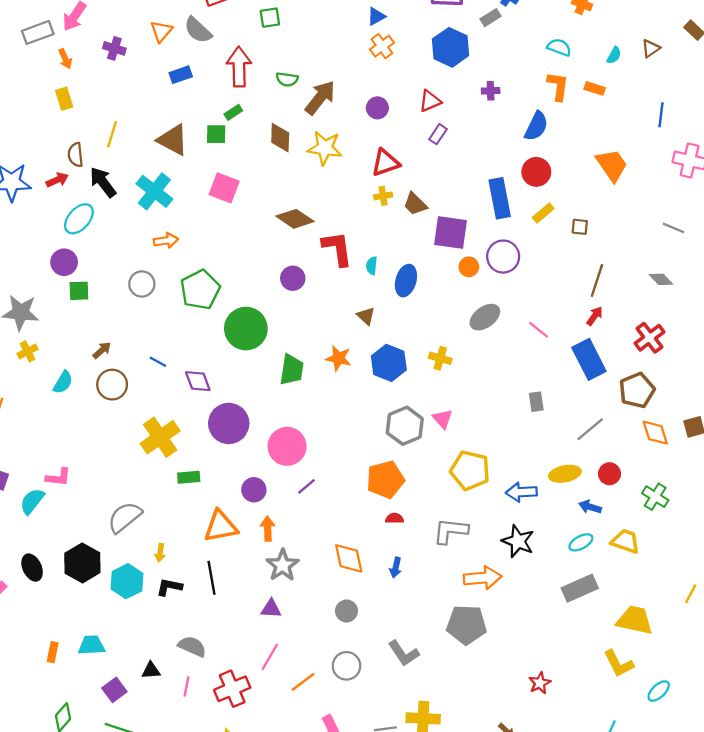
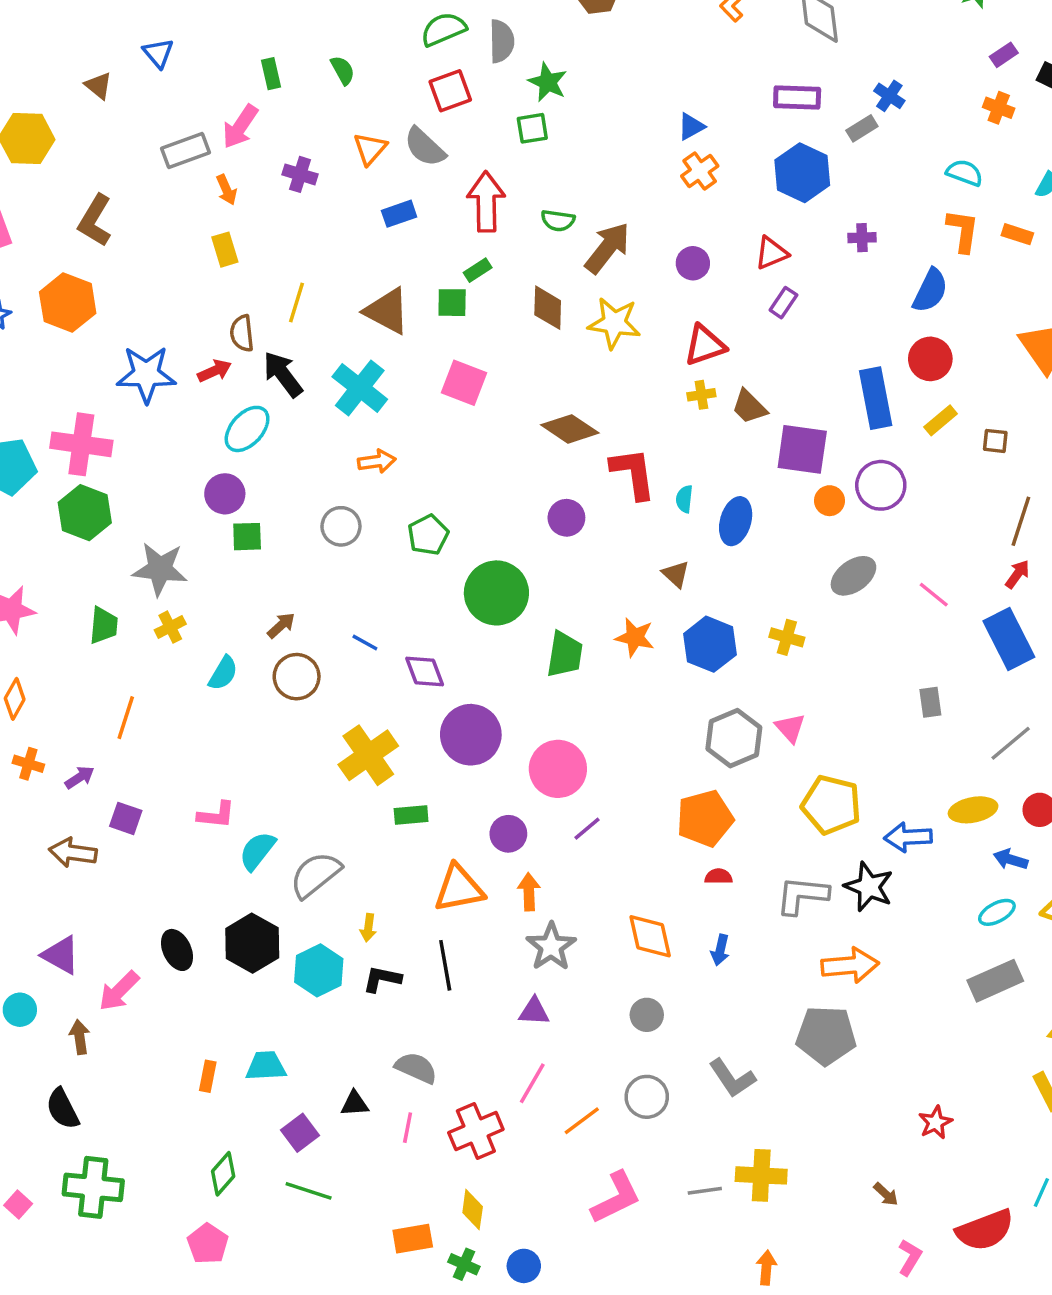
green pentagon: (200, 290) -> (428, 535), size x0.7
cyan semicircle: (32, 501) -> (257, 851), moved
black star: (518, 541) -> (869, 887), moved

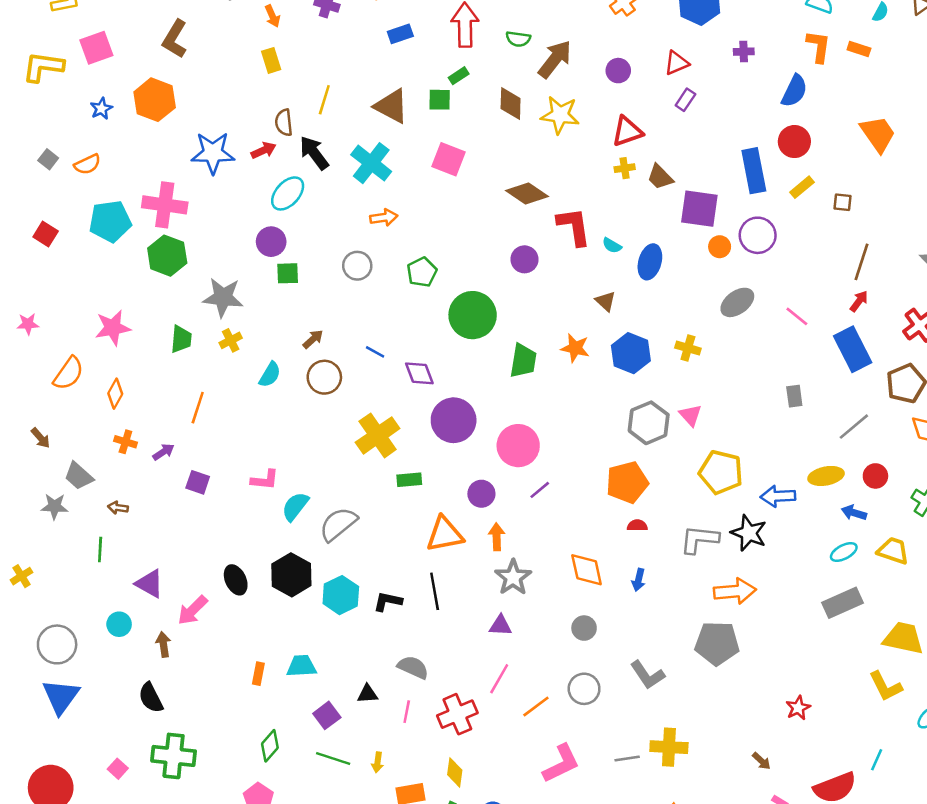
cyan semicircle: (684, 499) -> (612, 245), turned -66
brown arrow: (73, 853) -> (118, 508), moved, size x0.6
yellow arrow: (368, 928) -> (378, 762), moved

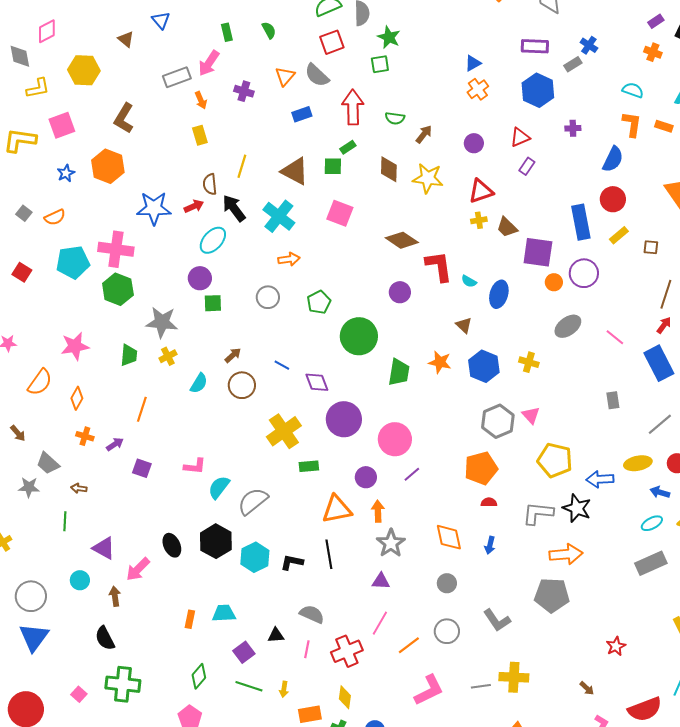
brown arrow: (555, 59) -> (424, 134), size x0.6

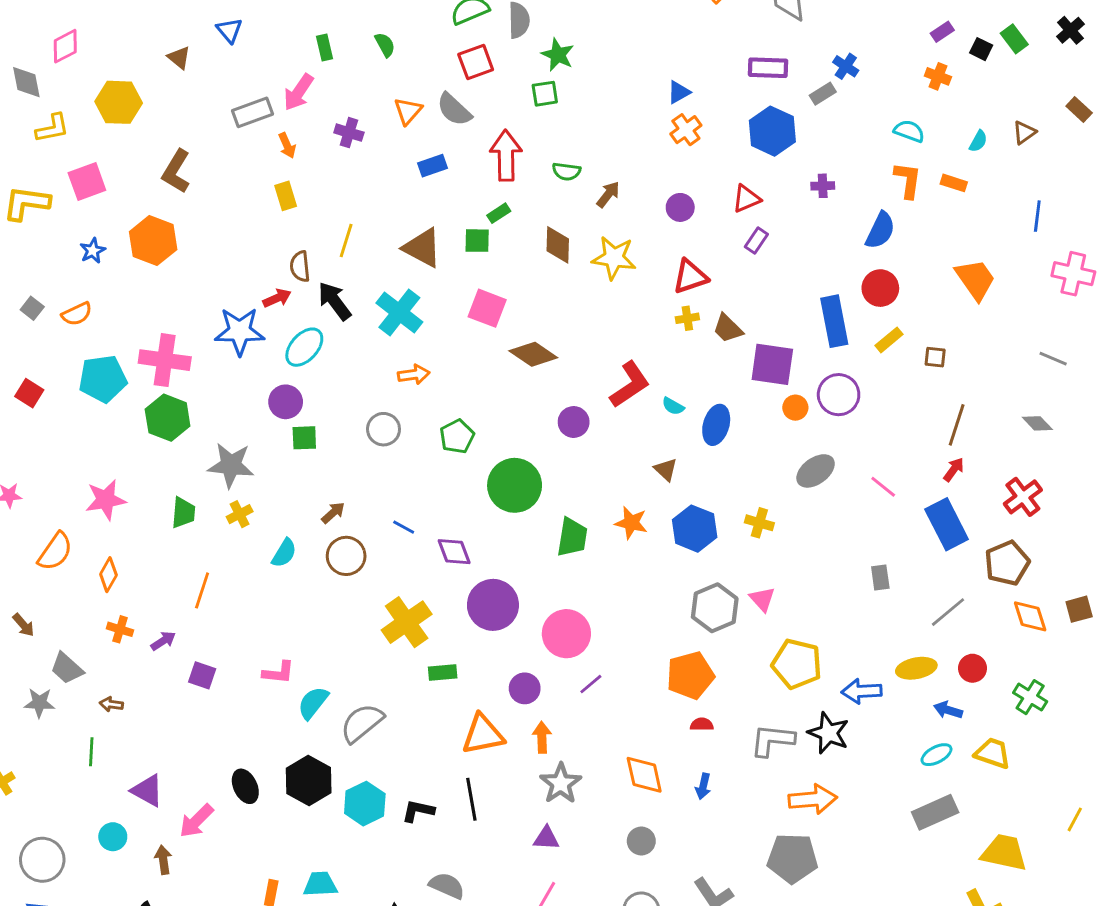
blue star: (154, 208) -> (240, 331), moved
brown diamond: (402, 240) -> (533, 354), moved
red L-shape: (439, 266) -> (630, 385), turned 64

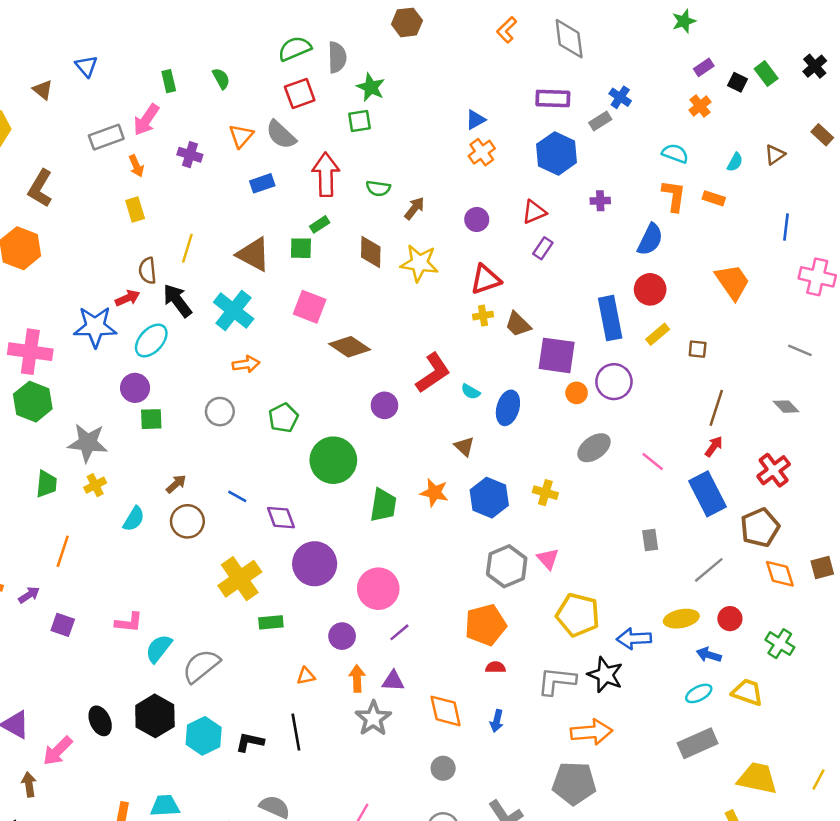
orange cross: (938, 76) -> (700, 106), turned 30
orange triangle: (483, 734) -> (306, 676), size x0.5
yellow line: (1075, 819) -> (818, 779), moved
purple triangle: (546, 838) -> (393, 681), moved

